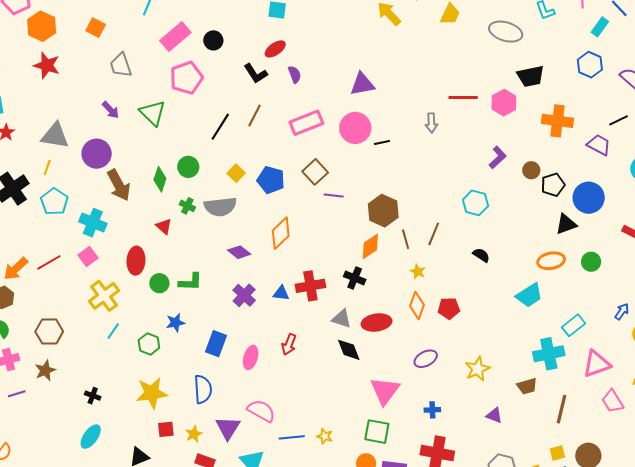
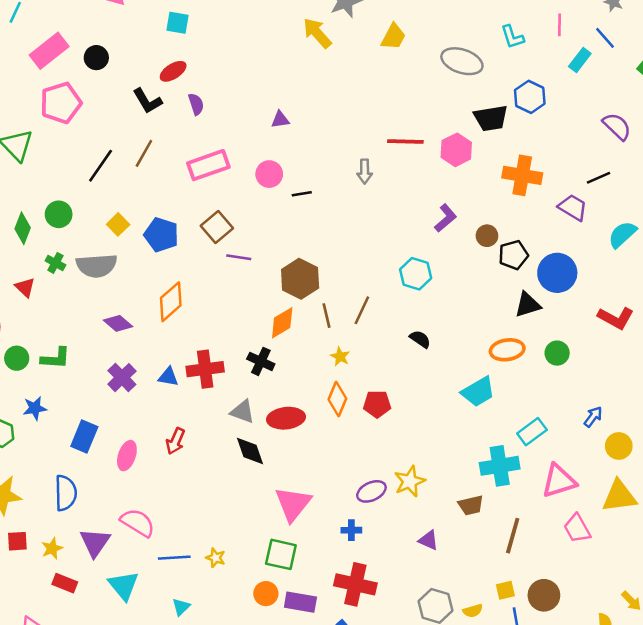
blue hexagon: (590, 65) -> (530, 97), moved
purple triangle: (362, 84) -> (280, 120), size x0.6
pink circle: (355, 128) -> (269, 174), size x0.7
purple ellipse: (426, 359) -> (371, 491), moved

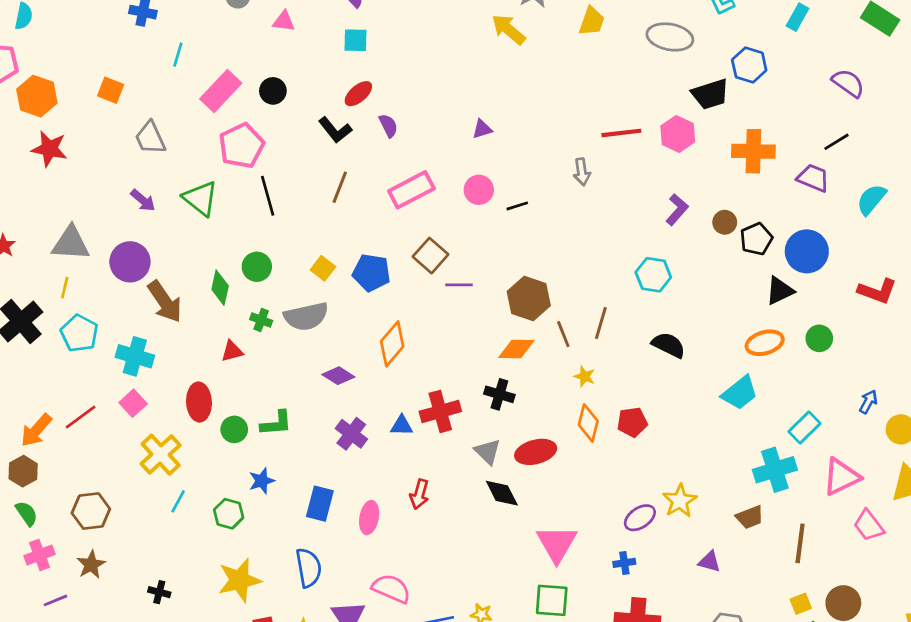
black line: (101, 166) -> (268, 196), moved, turned -42
red triangle: (25, 287) -> (232, 351), turned -50
orange diamond: (282, 323) -> (516, 349), turned 40
black semicircle: (420, 339) -> (669, 345), size x1.4
gray triangle: (243, 412) -> (488, 452), turned 32

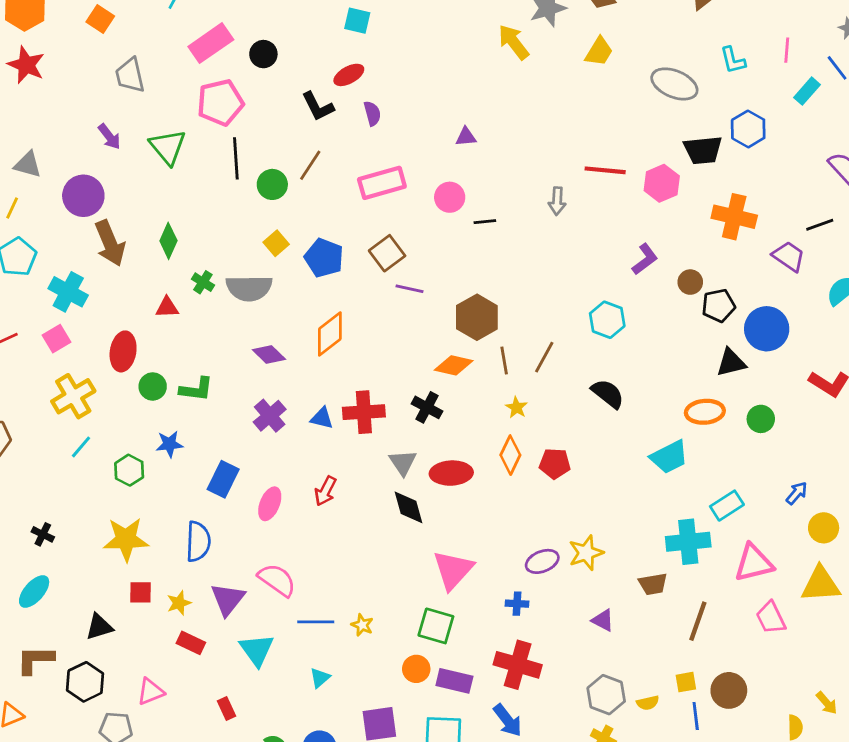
gray triangle: (71, 243) -> (28, 164), size x0.7
green circle: (257, 267) -> (272, 184), moved

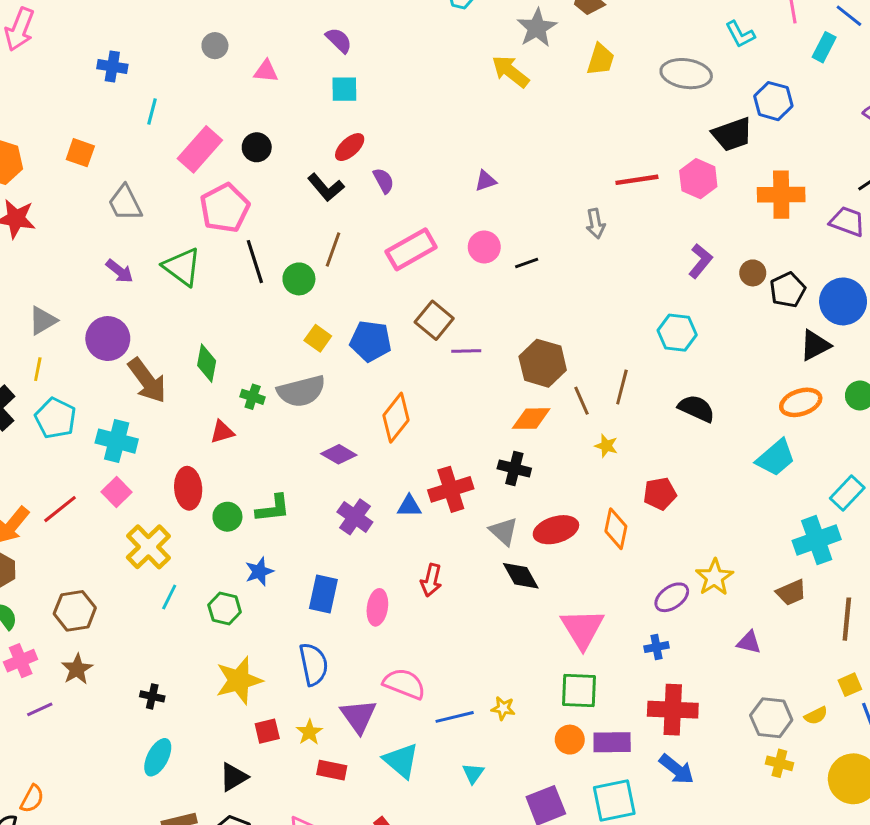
gray triangle: (28, 164) -> (43, 321), turned -32
orange diamond: (510, 455) -> (616, 529), moved

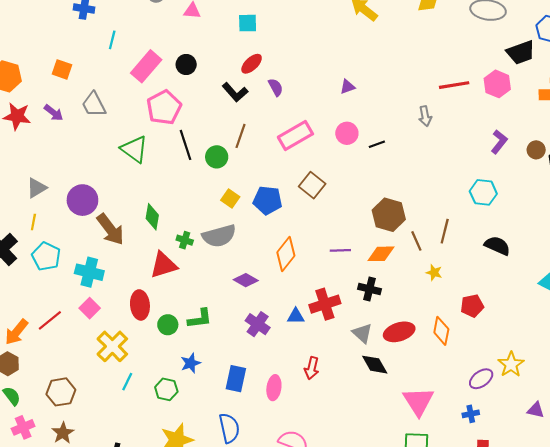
purple arrow: (120, 271) -> (54, 113), moved
purple line: (466, 351) -> (340, 250), moved
red triangle: (222, 432) -> (164, 265), size x1.6

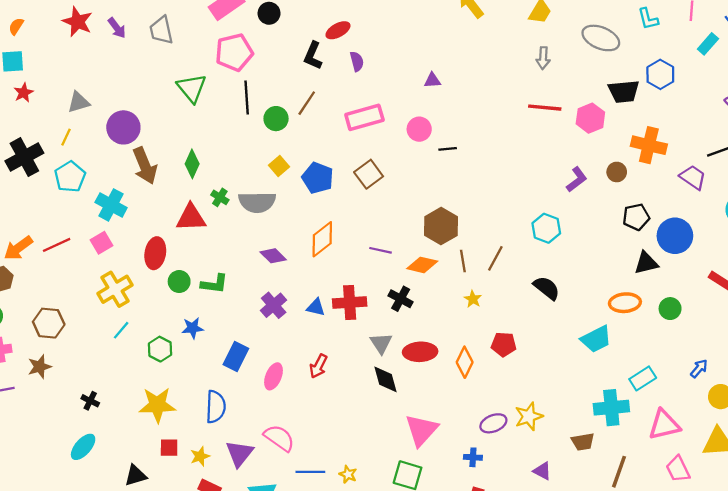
black L-shape: (235, 92) -> (313, 56), turned 50
gray arrow: (425, 116) -> (543, 58), moved
brown circle: (536, 150) -> (617, 172), moved

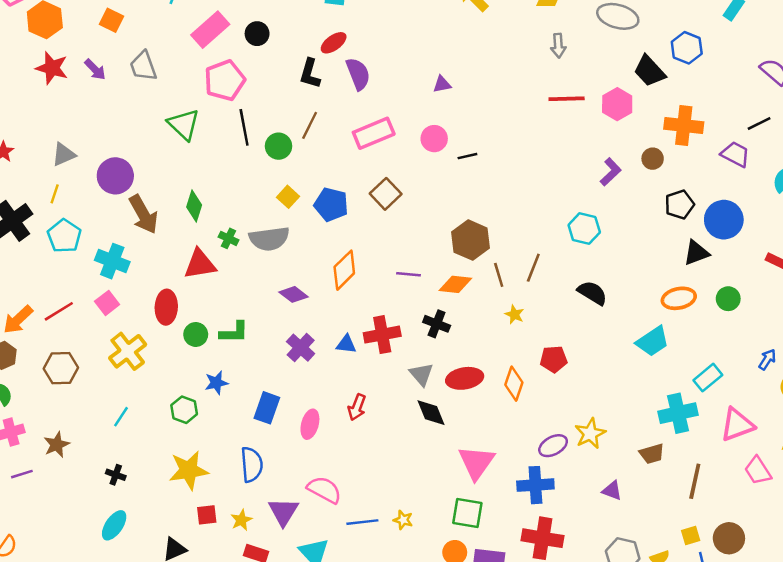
purple semicircle: (357, 61) -> (358, 74), size x1.5
black trapezoid: (624, 91) -> (650, 71), turned 60
brown hexagon: (49, 323) -> (61, 368), moved
cyan line: (121, 330) -> (121, 417), moved
blue cross: (473, 457) -> (535, 485), size x1.8

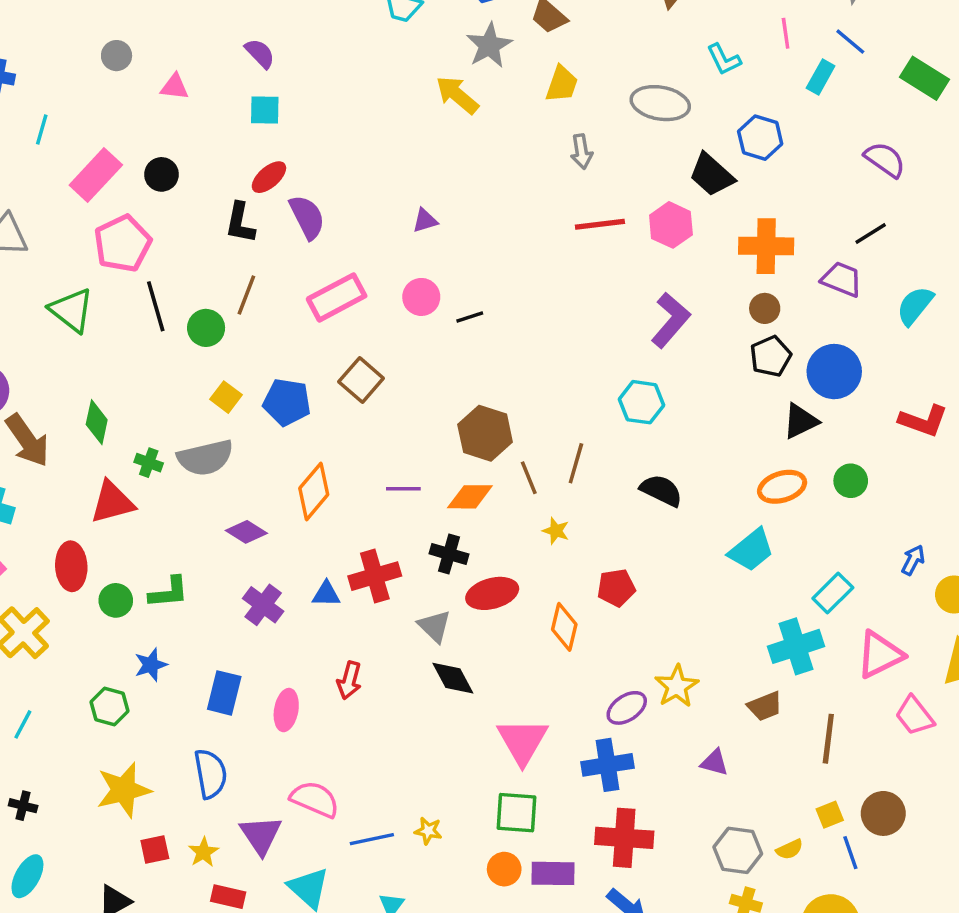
brown circle: (653, 159) -> (765, 308), moved
purple L-shape: (611, 172) -> (671, 320), size x1.4
red ellipse: (465, 378) -> (492, 593), moved

